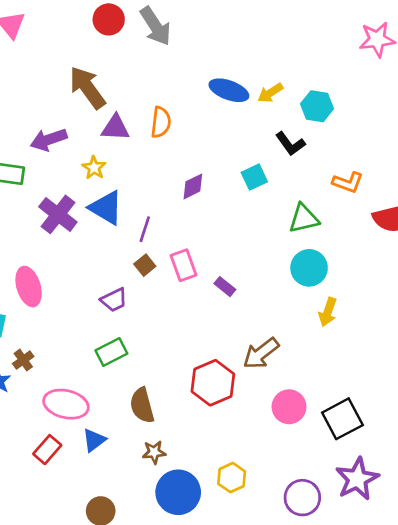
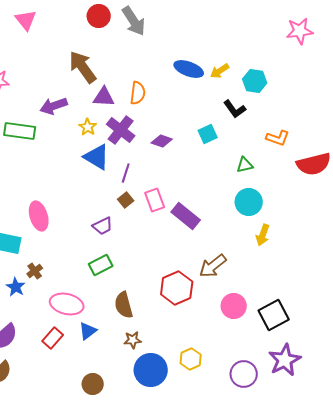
purple diamond: (193, 186) -> (162, 141), turned 45
purple cross: (58, 214) -> (121, 130), moved
green triangle: (304, 218) -> (245, 165), size x0.7
purple rectangle: (225, 287) -> (186, 216), size x1.8

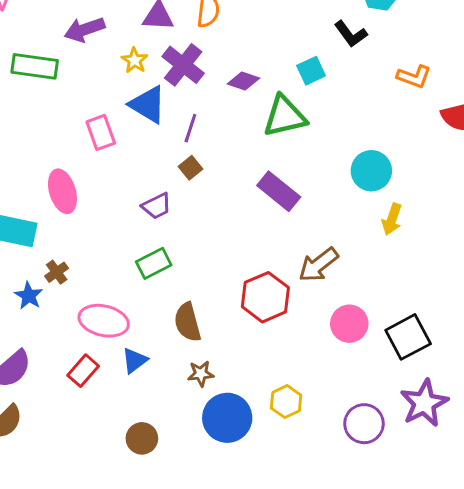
green triangle: (245, 165) -> (285, 116), moved, size x1.8
pink rectangle: (155, 200) -> (101, 132), moved

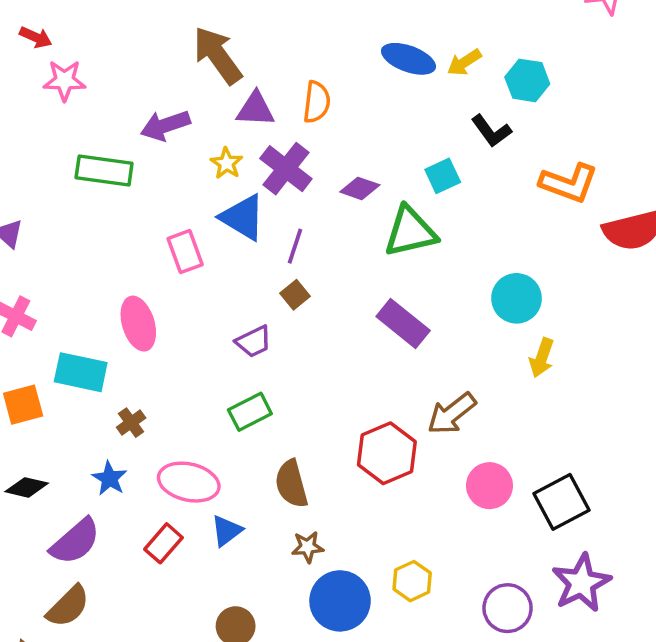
orange L-shape: (414, 77) -> (569, 183), size x1.4
blue star: (29, 296) -> (109, 478), moved

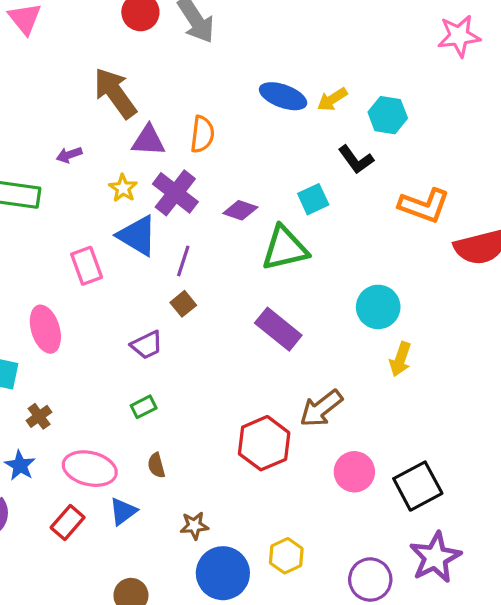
purple arrow: (165, 125) -> (69, 155), size x0.6
green rectangle: (250, 412) -> (144, 407), size x0.7
brown semicircle: (291, 484) -> (156, 465), moved, size x0.6

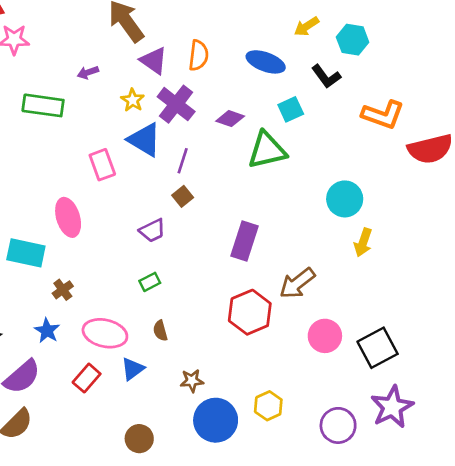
blue ellipse: (283, 96) -> (266, 62), moved
purple triangle: (148, 141) -> (154, 61), turned 32
purple rectangle: (278, 329) -> (245, 241), moved, turned 69

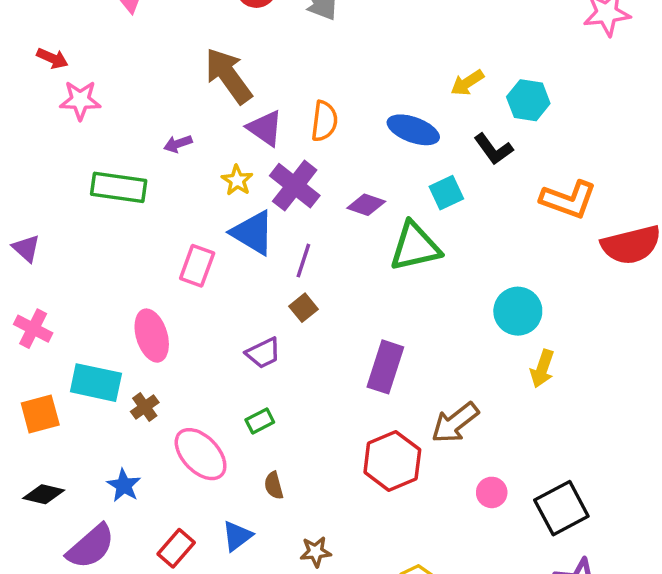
pink rectangle: (102, 165) -> (197, 266), turned 40
brown cross: (63, 290) -> (145, 407), moved
pink ellipse: (105, 333) -> (201, 454), moved, turned 33
pink circle: (325, 336) -> (492, 492), size x0.7

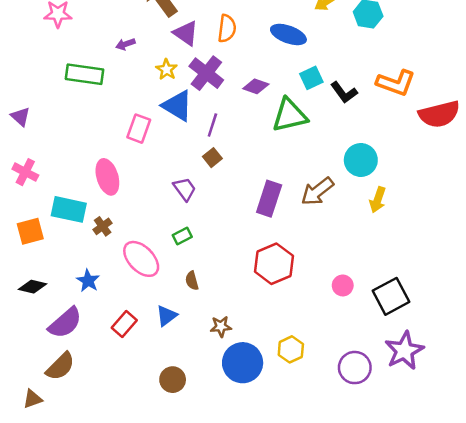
black L-shape: (493, 149) -> (344, 92), moved
purple trapezoid: (263, 353) -> (185, 189), turned -100
brown arrow: (455, 423) -> (317, 191), moved

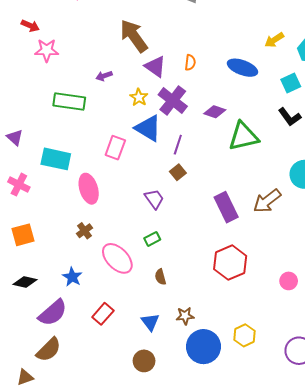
orange semicircle: (227, 28) -> (190, 63), size x0.7
cyan square: (311, 78) -> (291, 83), moved
purple rectangle: (269, 199) -> (226, 207), turned -44
cyan rectangle: (69, 209) -> (56, 159), moved
blue triangle: (167, 316) -> (150, 322), moved, turned -30

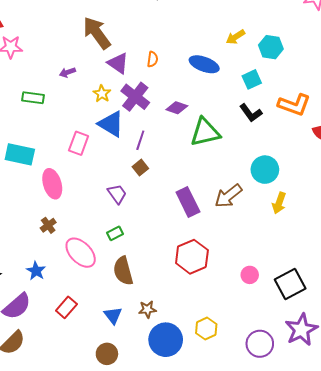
green rectangle: (69, 102) -> (33, 98), size x0.7
brown semicircle: (160, 277) -> (123, 271), size x1.8

